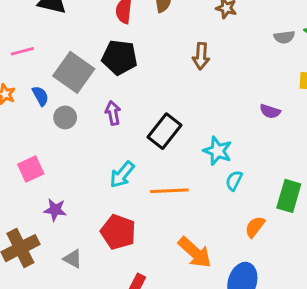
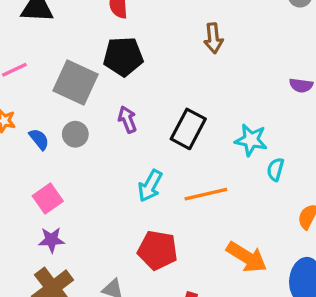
blue semicircle: (40, 96) -> (39, 139), moved
purple star: (55, 210) -> (52, 240), moved

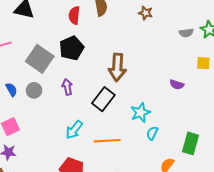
brown arrow: (213, 38) -> (117, 67), moved, size x1.5
black pentagon: (123, 56) -> (72, 48), turned -30
cyan star: (251, 140) -> (140, 113), turned 30

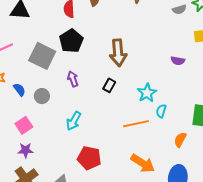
gray circle: (34, 90) -> (42, 96), moved
black rectangle: (103, 99) -> (109, 85), size x0.6
cyan arrow: (74, 130) -> (74, 121), moved
orange line: (107, 141) -> (136, 124), moved

